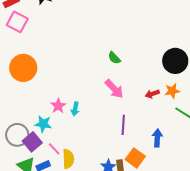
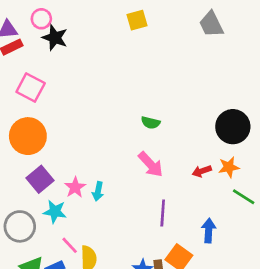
pink square: (17, 22) -> (31, 88), moved
green semicircle: (114, 58) -> (151, 123), turned -32
purple square: (32, 142) -> (40, 179), moved

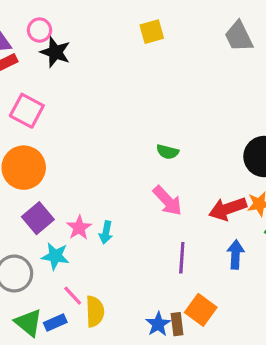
red arrow: (202, 171) -> (228, 209), size x1.6
blue arrow: (209, 230) -> (236, 255), moved

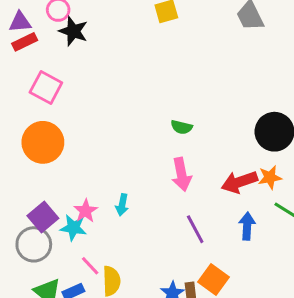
pink arrow: (168, 201) -> (182, 174), turned 32
purple square: (38, 218) -> (43, 217), moved
pink star: (79, 228) -> (86, 211), moved
purple line: (182, 258) -> (195, 229), turned -32

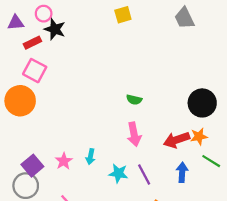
red rectangle: (25, 42) -> (32, 43), moved
orange circle: (43, 142) -> (20, 101), moved
cyan star: (73, 228) -> (118, 173), moved

